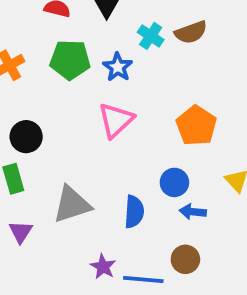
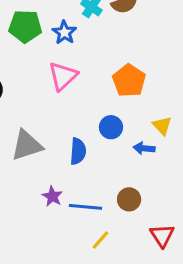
blue arrow: (193, 212) -> (144, 148), moved
brown circle: (185, 259) -> (129, 199), moved

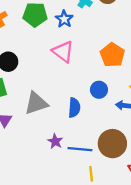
pink triangle: (63, 76) -> (63, 52), turned -40
brown circle: (129, 199) -> (112, 144), size x1.6
yellow line: (100, 240) -> (91, 174), turned -48

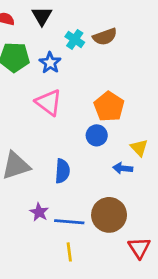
blue circle: (99, 90) -> (97, 135), moved
yellow line: (91, 174) -> (69, 252), moved

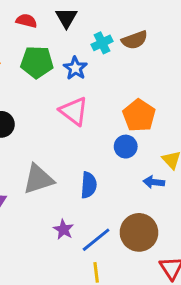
cyan cross: (75, 39) -> (102, 43), turned 30
blue line: (69, 222) -> (96, 240), turned -44

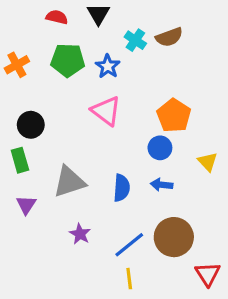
cyan cross: (102, 43) -> (135, 40), turned -30
blue arrow: (154, 182) -> (162, 185), moved
purple star: (63, 229) -> (80, 234), moved

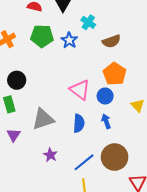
brown semicircle: (169, 37) -> (111, 41), moved
pink triangle: (106, 111) -> (80, 90), moved
blue arrow: (162, 185) -> (106, 121), turned 64

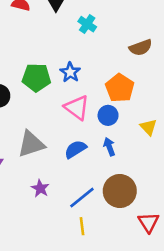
green pentagon: (42, 36) -> (36, 78), moved
blue star: (69, 40) -> (70, 72), moved
brown semicircle: (111, 41) -> (141, 48), moved
blue semicircle: (79, 123) -> (75, 149), turned -126

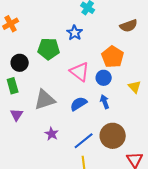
blue star: (70, 72) -> (75, 33), moved

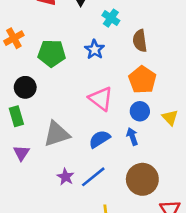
brown semicircle: (129, 26) -> (140, 41), moved, turned 102
green pentagon: (49, 49) -> (52, 53), moved
blue circle: (104, 78) -> (140, 111), moved
blue line: (84, 141) -> (93, 177), moved

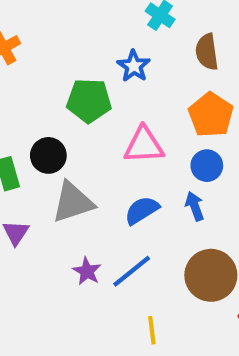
green pentagon: (52, 53) -> (89, 101), moved
black circle: (25, 87) -> (48, 155), moved
pink triangle: (101, 99) -> (144, 145), turned -40

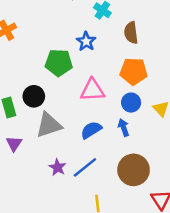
orange pentagon: (211, 115) -> (134, 71), turned -30

